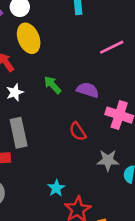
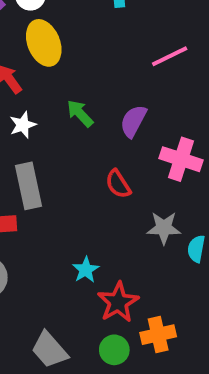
purple semicircle: (88, 90) -> (133, 121), turned -80

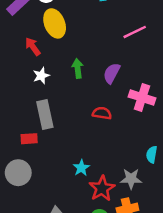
green arrow: (80, 113) -> (78, 68), turned 36
red semicircle: (118, 184) -> (102, 113), turned 132
gray star: (164, 228) -> (131, 179), moved

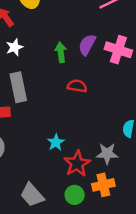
green arrow: (78, 68) -> (61, 52), moved
pink cross: (142, 97) -> (118, 50), moved

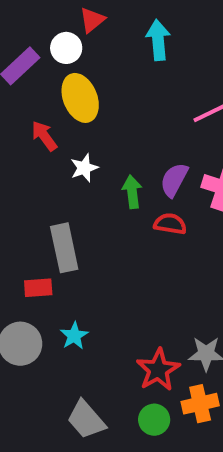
white star: (14, 47) -> (84, 168), moved
red semicircle: (77, 86) -> (170, 224), moved
cyan star: (56, 142) -> (74, 336), moved

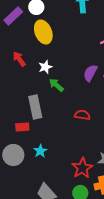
red arrow: (44, 136) -> (19, 59), moved
green arrow: (132, 192) -> (56, 85), moved, turned -42
red semicircle: (170, 224) -> (82, 115), moved

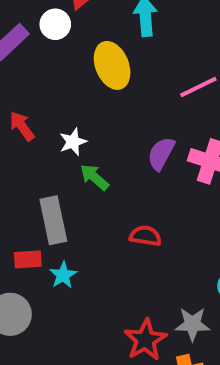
yellow ellipse: (43, 32) -> (112, 65), moved
cyan star: (40, 151) -> (63, 275), moved

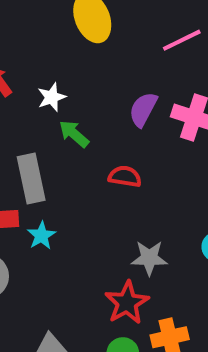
red semicircle: (145, 236) -> (125, 177), moved
gray star: (192, 324) -> (149, 258), moved

